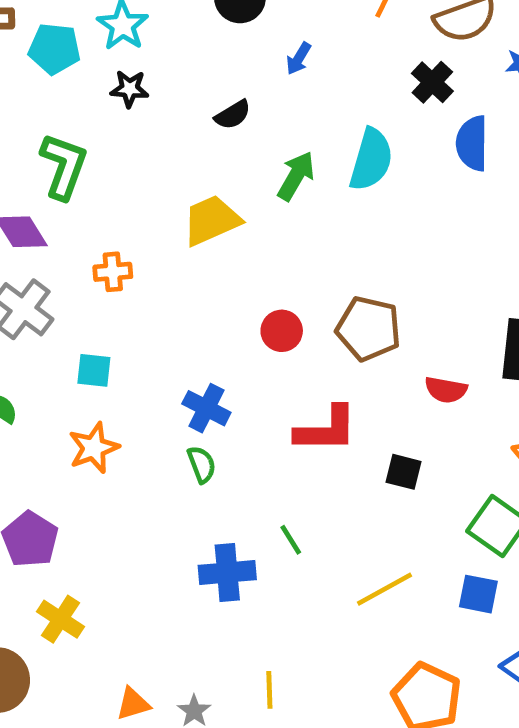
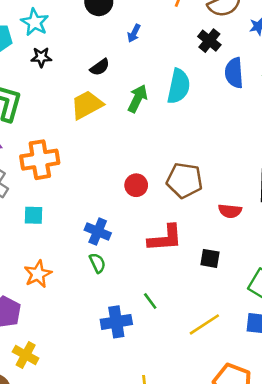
yellow trapezoid: (211, 220) -> (87, 105), moved
orange cross: (113, 272) -> (40, 160), size x1.8
orange star: (94, 448) -> (38, 274), moved

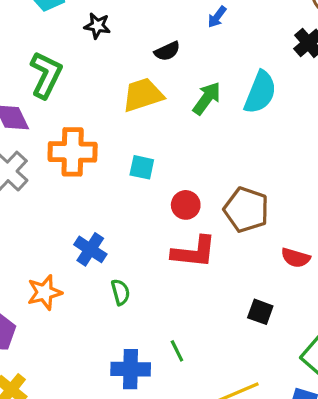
cyan square: (33, 215) -> (142, 167), moved
blue cross: (98, 231) -> (90, 249), moved
red L-shape: (165, 238) -> (194, 252), moved

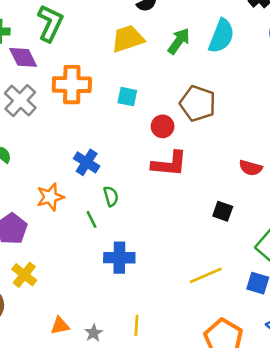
brown pentagon: (246, 210) -> (198, 103), moved
green line: (177, 351) -> (92, 219), moved

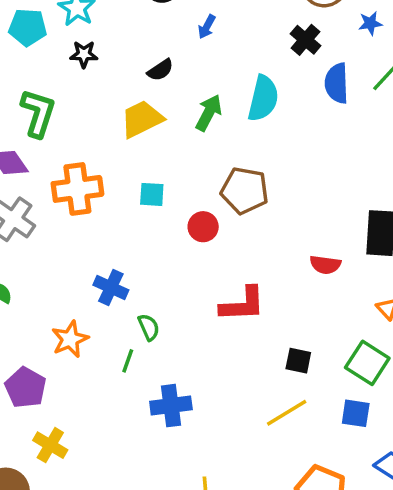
red L-shape: (169, 164) -> (243, 304), moved
black square: (223, 211) -> (298, 361), moved
green line: (92, 219) -> (128, 361), turned 54

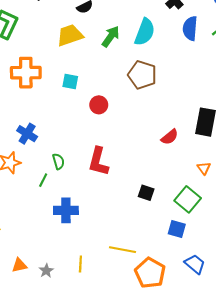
brown pentagon: (245, 191) -> (142, 75), moved
red semicircle: (325, 265) -> (170, 137), turned -54
blue cross: (111, 287) -> (27, 134), moved
red L-shape: (243, 304) -> (98, 162), moved, turned 100
yellow line: (287, 413) -> (123, 250), moved, turned 35

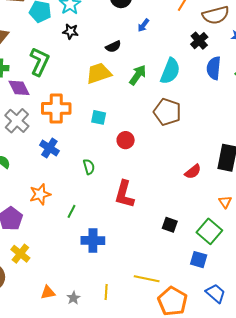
blue cross: (27, 134) -> (49, 148), moved
green semicircle: (58, 161) -> (89, 167), moved

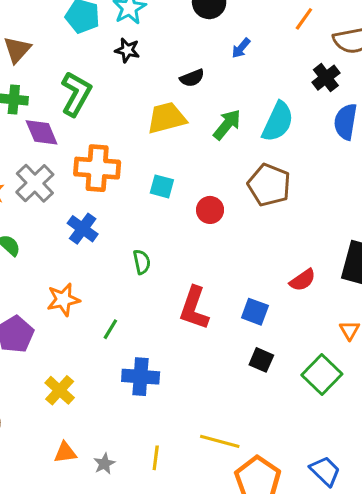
red circle: (126, 140) -> (210, 210), moved
yellow cross: (20, 254) -> (60, 390), moved
blue square: (199, 260) -> (255, 312), moved

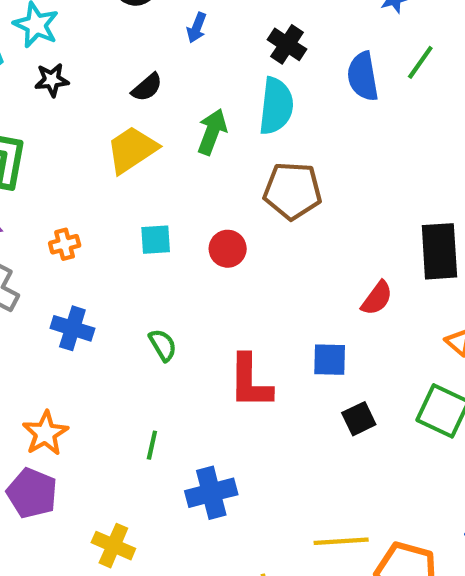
black cross: (326, 78) -> (287, 44), moved
orange cross: (97, 168) -> (65, 244), size x0.5
orange star: (63, 300) -> (45, 433), moved
black square: (261, 360) -> (359, 419), turned -30

